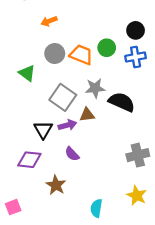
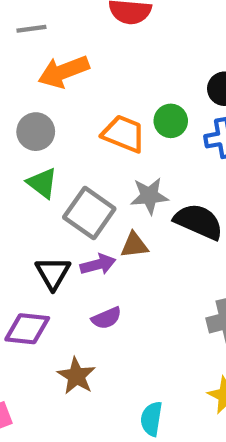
orange arrow: (49, 21) -> (64, 72), size x1.6
gray circle: (55, 54) -> (36, 132), moved
green triangle: (27, 73) -> (42, 183), moved
purple semicircle: (72, 154) -> (106, 318), turned -70

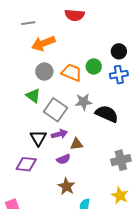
gray circle: (36, 132) -> (44, 72), moved
brown triangle: (134, 245) -> (77, 144), moved
brown star: (76, 376) -> (66, 186), moved

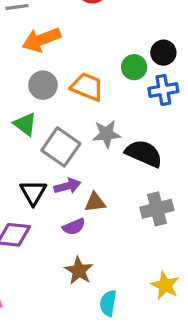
green circle: (94, 66) -> (134, 67), moved
gray cross: (121, 160) -> (157, 209), moved

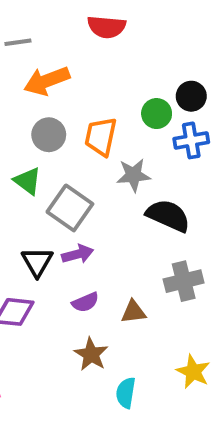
orange trapezoid: (87, 87) -> (101, 137), turned -100
gray star: (106, 134) -> (133, 175), moved
brown triangle: (95, 202) -> (133, 312), moved

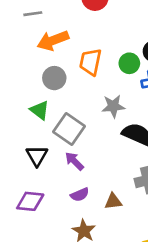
orange trapezoid: (101, 137) -> (90, 62), moved
purple arrow: (78, 254) -> (74, 161), turned -120
black triangle: (37, 262) -> (37, 156), moved

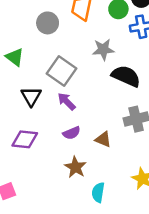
green triangle: (40, 110) -> (15, 57), moved
brown triangle: (113, 201) -> (103, 139), turned 30

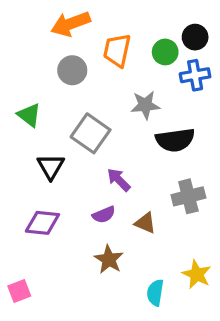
black semicircle: (126, 76) -> (175, 140), turned 148
purple arrow: (67, 101) -> (119, 180), moved
cyan semicircle: (98, 192) -> (155, 293), moved

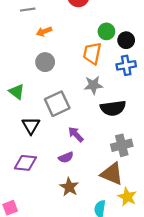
orange arrow: (71, 24) -> (44, 31), size x0.6
orange trapezoid: (117, 50) -> (92, 53), moved
green circle: (165, 52) -> (106, 31), moved
gray square: (91, 133) -> (57, 104), turned 30
brown triangle: (145, 223) -> (112, 174), moved, size x1.6

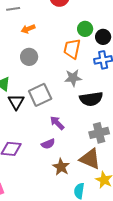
black triangle: (31, 126) -> (16, 102), moved
brown star: (69, 187) -> (61, 167), moved

